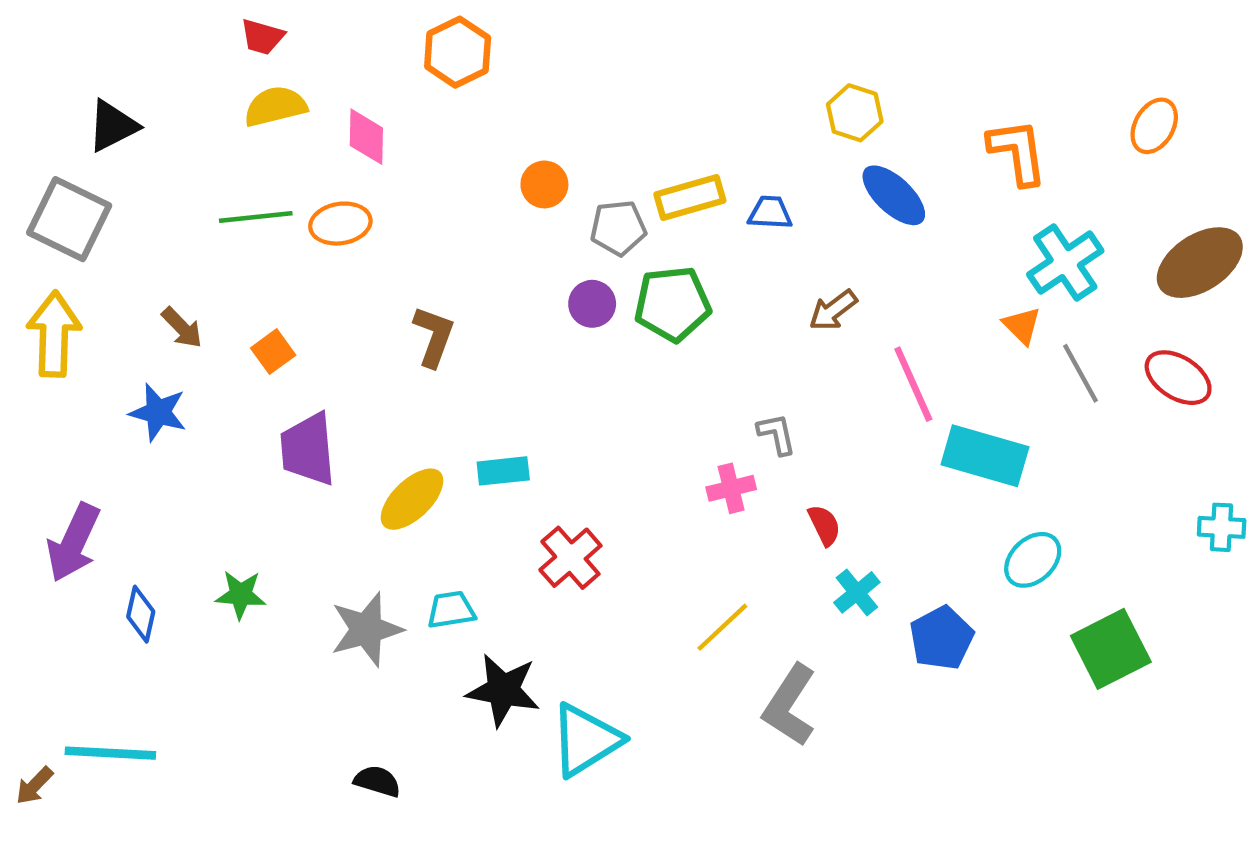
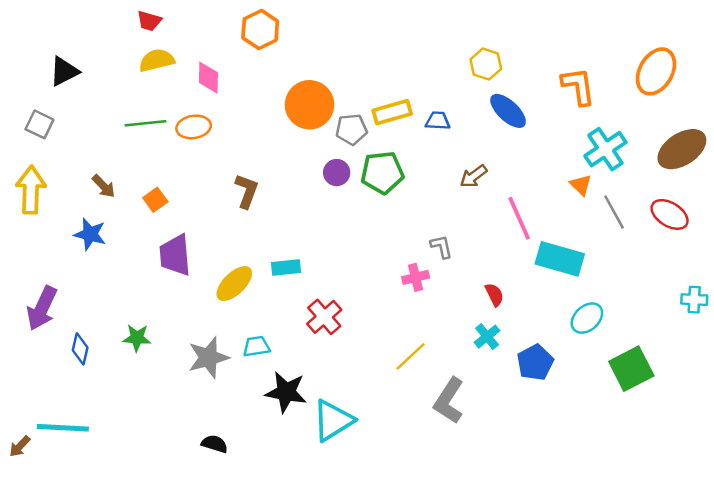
orange ellipse: (1154, 126) -> (656, 71), size x1.5
orange circle: (544, 184) -> (310, 105), size x1.8
gray square: (69, 219) -> (39, 124), size x0.6
red semicircle: (824, 525) -> (494, 295), moved

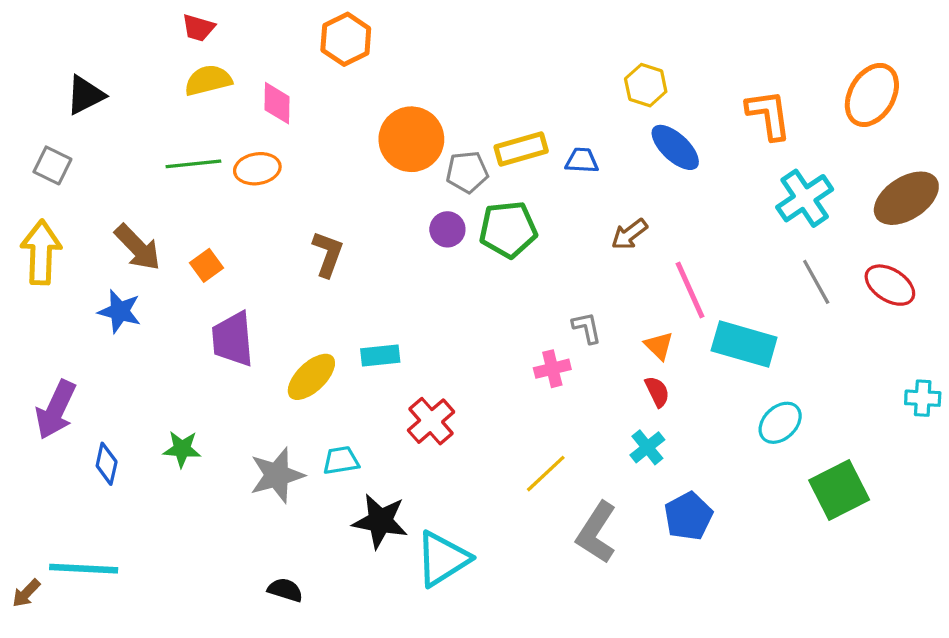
orange triangle: (581, 185) -> (659, 346), moved
brown arrow: (104, 186) -> (138, 247), size x1.5
blue pentagon: (535, 362) -> (688, 516), moved

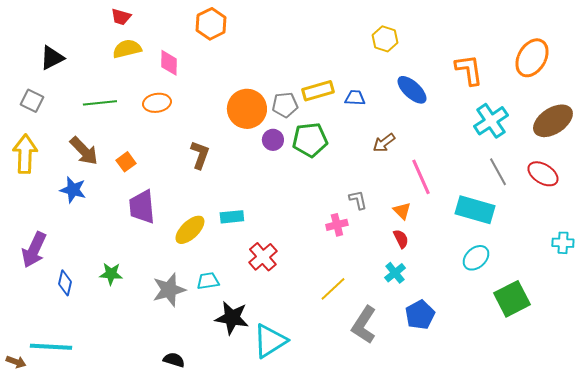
yellow hexagon: (646, 85) -> (385, 39), moved
orange circle: (411, 139) -> (247, 109), moved
green line: (193, 164) -> (100, 103), moved
cyan rectangle: (744, 344) -> (475, 210), moved
brown arrow: (26, 593) -> (16, 362), turned -114

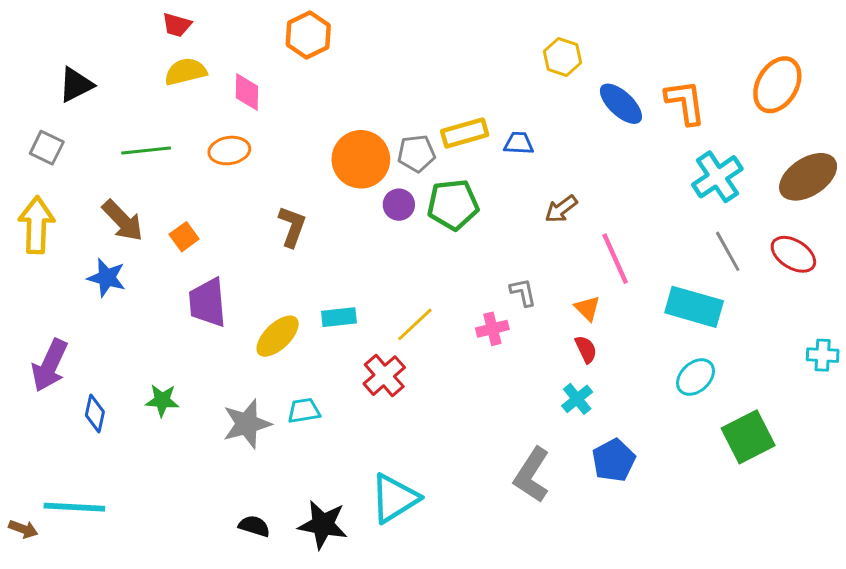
blue ellipse: (412, 90) -> (621, 104), moved
yellow line: (333, 289) -> (415, 324), moved
black star: (232, 318) -> (323, 525), moved

